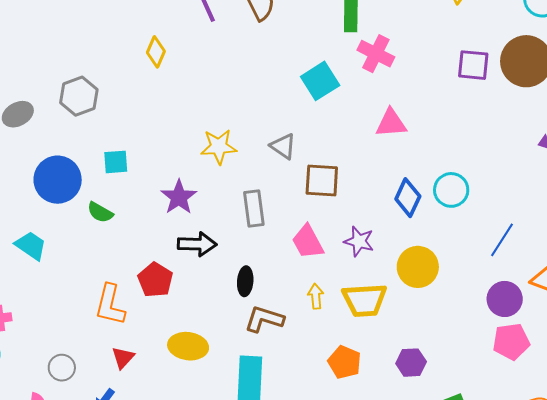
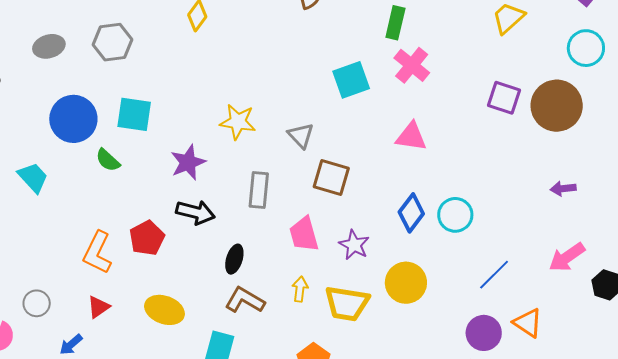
cyan square: (116, 162) -> (134, 114), size x1.4

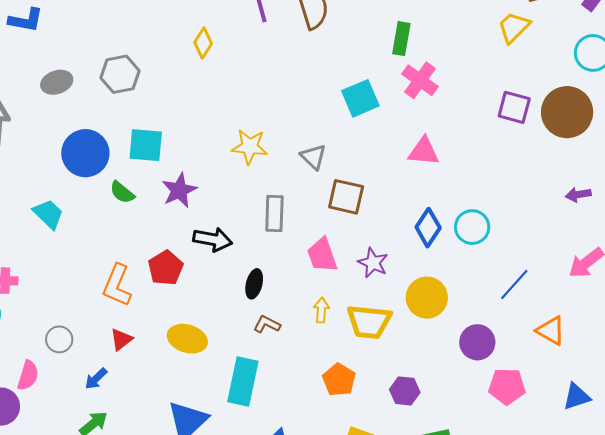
purple star: (188, 162) -> (179, 190), moved
brown L-shape: (245, 300) -> (267, 324), size x0.7
purple circle: (484, 333) -> (477, 342), moved

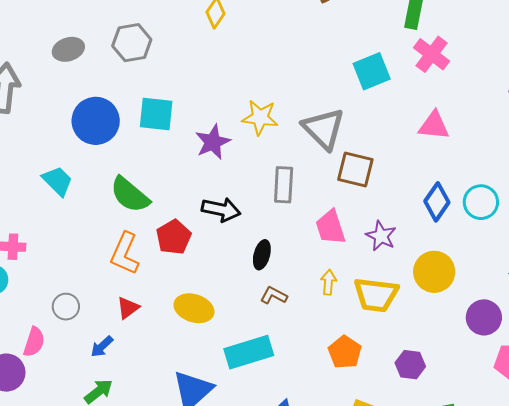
gray triangle: (313, 157) -> (324, 129), size x1.6
purple star: (179, 190) -> (213, 142), moved
green semicircle: (122, 192) -> (130, 195), moved, size x1.6
cyan rectangle: (243, 382) -> (249, 352), turned 60

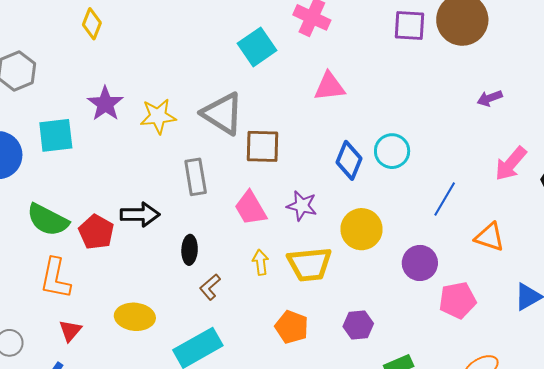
purple star: (213, 142) -> (105, 104), moved
red pentagon: (174, 237) -> (96, 232), moved
brown L-shape: (274, 295) -> (210, 287), turned -56

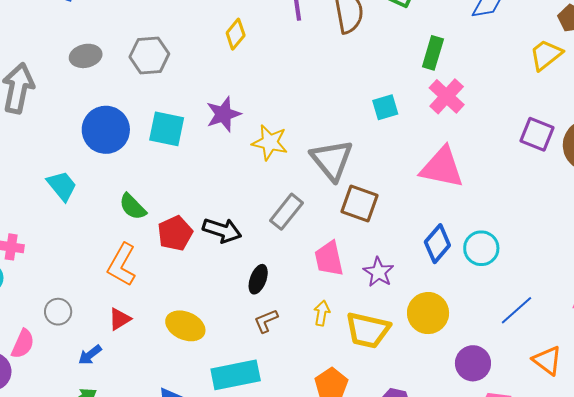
cyan square: (257, 47) -> (385, 107), size x0.7
pink triangle: (330, 86) -> (442, 167), size x1.4
gray rectangle: (196, 177) -> (287, 212), turned 30
green semicircle: (48, 220) -> (133, 207), size x0.7

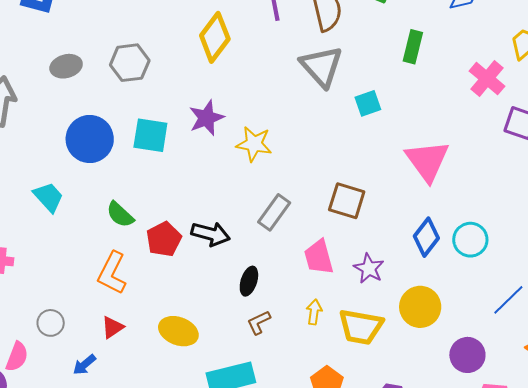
yellow diamond: (236, 34) -> (215, 37), size x1.6
pink cross: (447, 96) -> (487, 79), moved
gray triangle: (332, 160) -> (321, 66), moved
pink triangle: (442, 167) -> (427, 161), turned 45

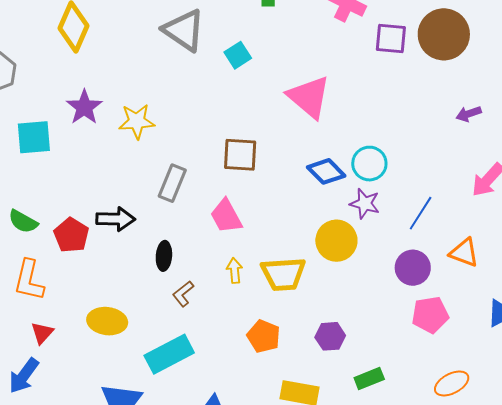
blue diamond: (426, 237) -> (326, 171), turned -69
purple star: (369, 268) -> (365, 204), moved
purple circle: (467, 355) -> (413, 268), moved
blue arrow: (84, 365) -> (24, 376), size x1.5

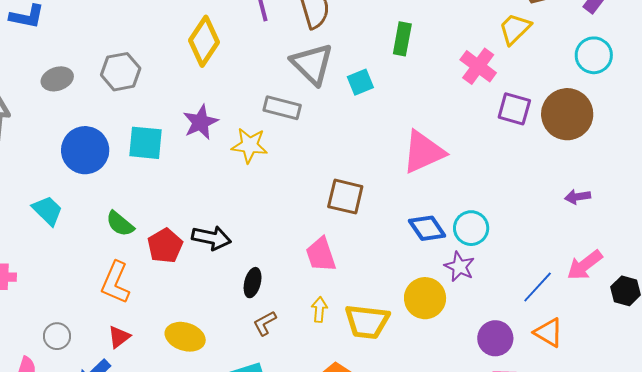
cyan square: (238, 55) -> (360, 82), moved
pink triangle: (309, 97) -> (423, 152), turned 45
gray rectangle: (172, 183) -> (282, 108), moved, turned 72
blue line: (421, 213) -> (538, 287), moved

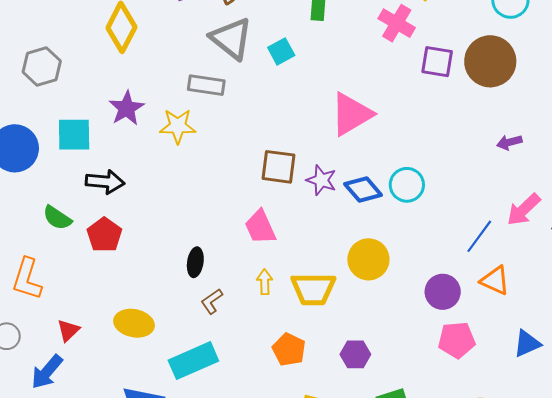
black arrow: (211, 238) -> (105, 182), moved
purple star: (459, 267) -> (321, 180), moved
orange L-shape: (115, 283) -> (27, 279), moved

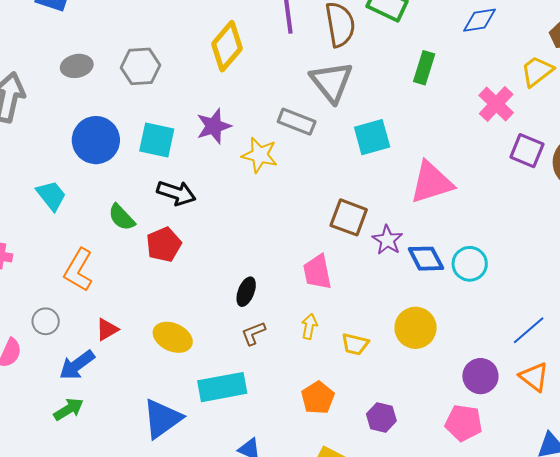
cyan square: (281, 51) -> (372, 137), moved, size x1.4
yellow trapezoid: (313, 289) -> (355, 344), size x0.6
pink pentagon: (457, 340) -> (464, 423), moved

